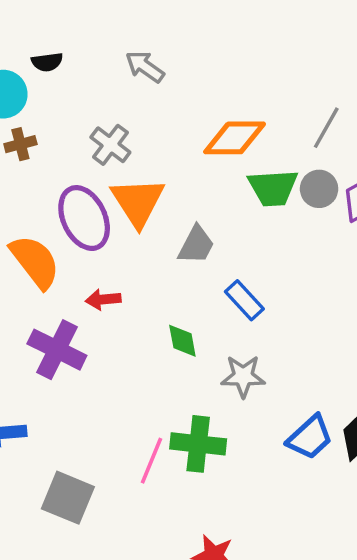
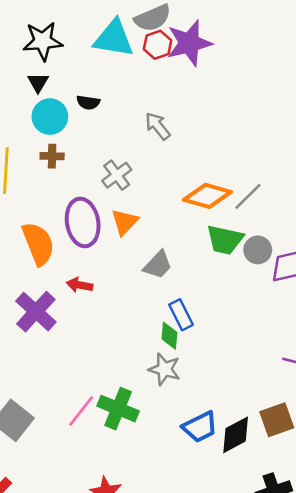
gray line: (326, 128) -> (248, 196), moved
orange triangle: (138, 202) -> (125, 222), size x0.7
green diamond: (182, 341) -> (169, 336), moved

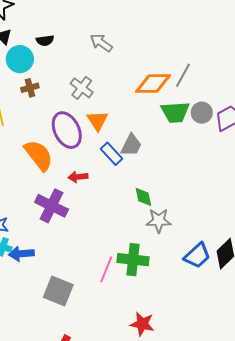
blue rectangle: (181, 315) -> (111, 154), moved
green diamond: (169, 336) -> (143, 197), moved

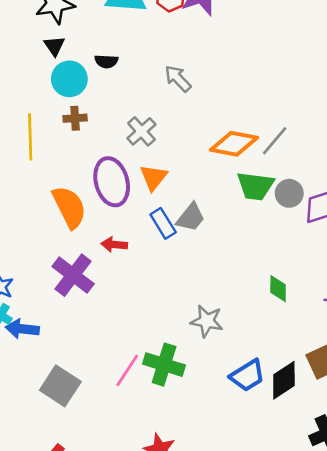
green diamond: (143, 197) -> (278, 289), moved

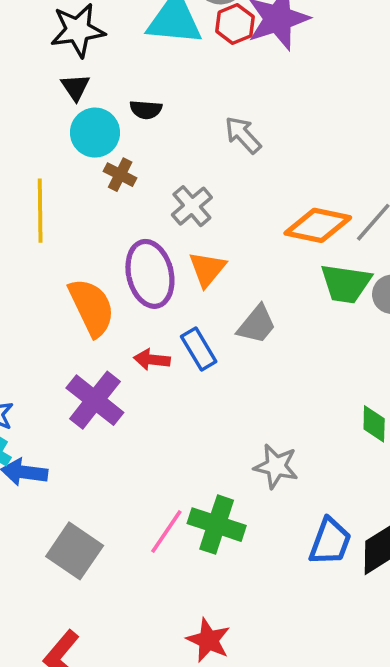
brown cross: (75, 118) -> (120, 175), moved, turned 30
blue rectangle: (163, 223) -> (199, 349), moved
blue trapezoid: (247, 375) -> (330, 542), turned -39

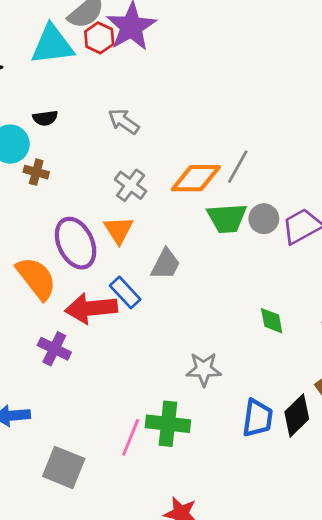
gray cross: (192, 206) -> (131, 185), moved
red arrow: (152, 360) -> (91, 308), size x1.8
purple cross: (95, 400) -> (54, 349), size x0.7

